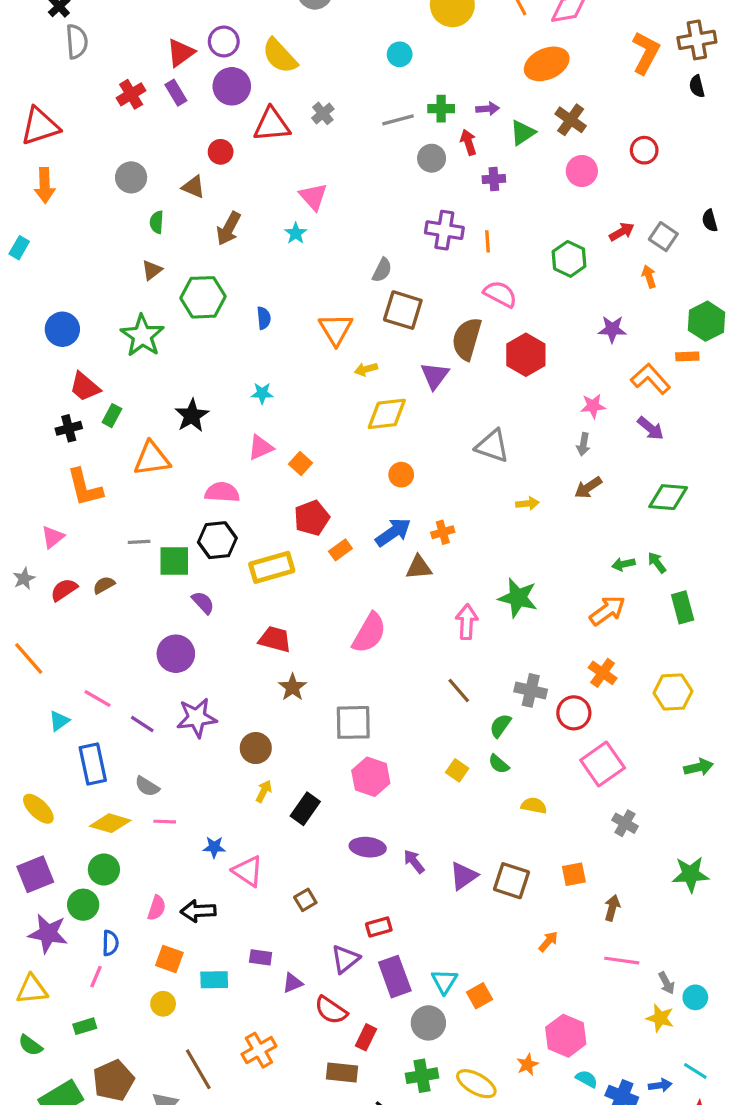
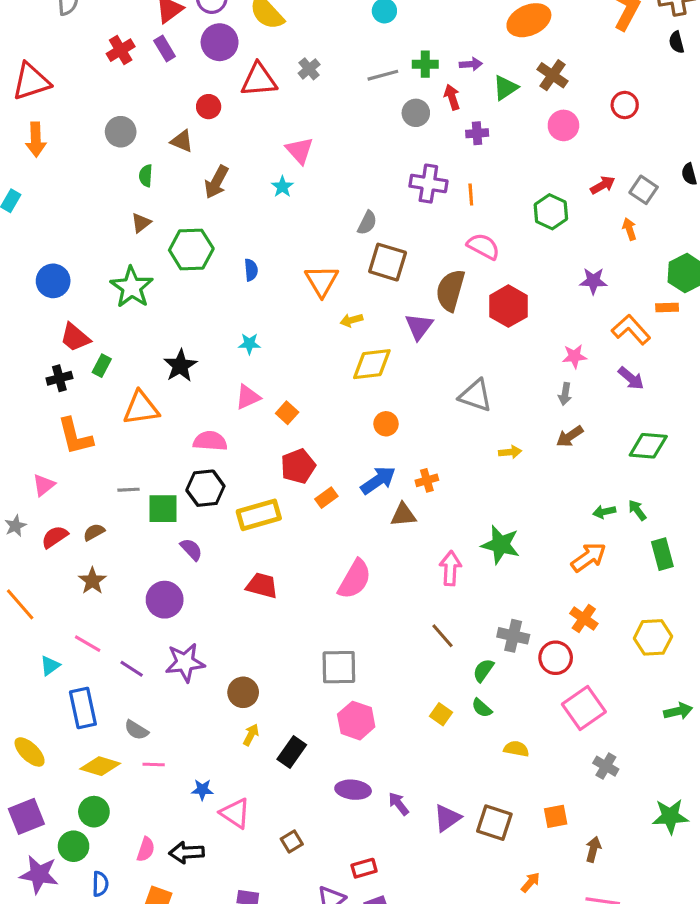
brown star: (293, 687) -> (92, 581), moved

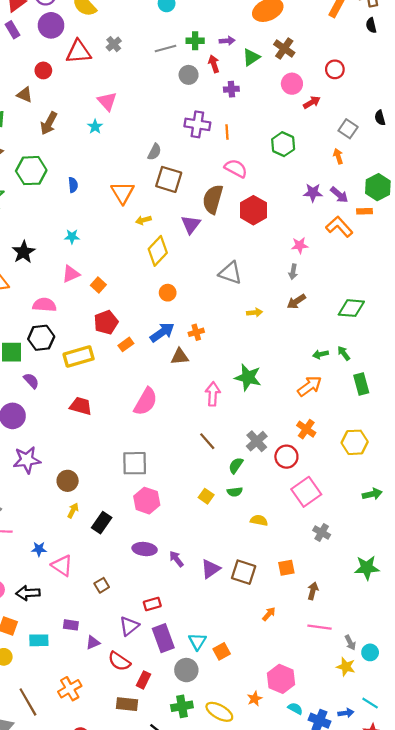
red arrow: (603, 185) -> (312, 102), moved
yellow diamond: (372, 364) -> (158, 251), turned -40
purple arrow: (631, 378) -> (339, 195), moved
gray cross: (513, 636) -> (257, 441), turned 35
green semicircle: (482, 708) -> (235, 492), turned -48

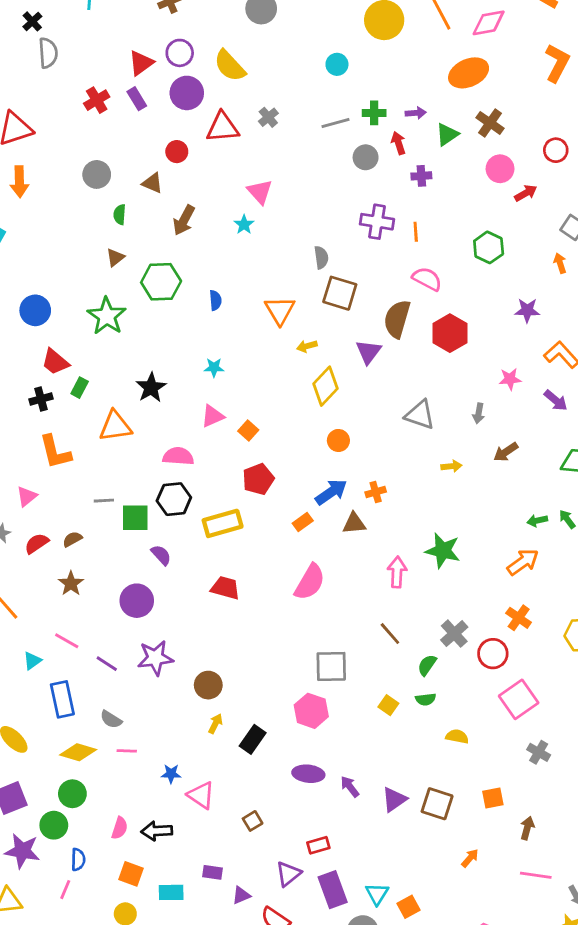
gray semicircle: (154, 152) -> (321, 257), turned -35
purple arrow: (339, 195) -> (556, 400), moved
gray arrow: (293, 272) -> (479, 413), moved
orange rectangle: (126, 344) -> (303, 522), moved
gray square: (135, 463) -> (331, 666), moved

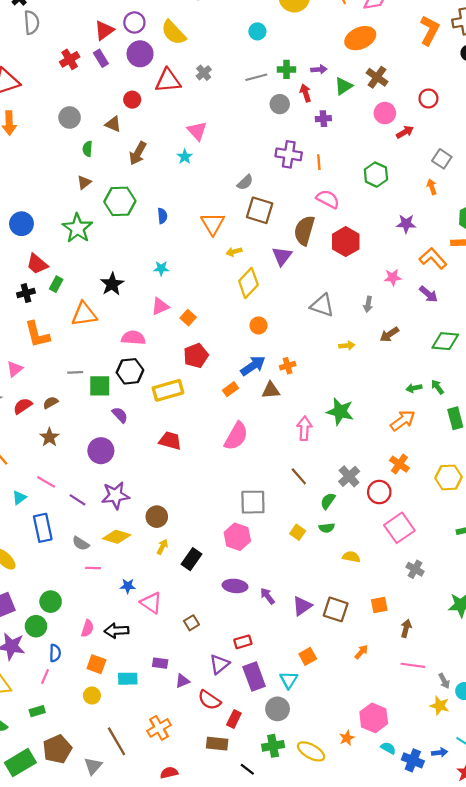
gray semicircle: (321, 257) -> (245, 182), turned 54
yellow diamond: (78, 752) -> (117, 537), moved
orange square: (408, 907) -> (308, 656), moved

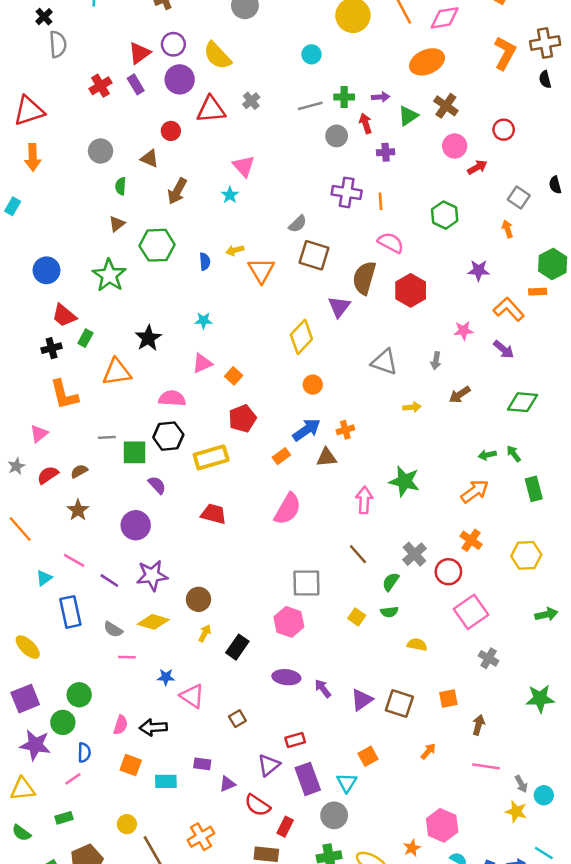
yellow arrow: (234, 252) -> (235, 250), moved
pink line: (45, 676) -> (73, 779), turned 32
yellow circle: (92, 696) -> (127, 824), moved

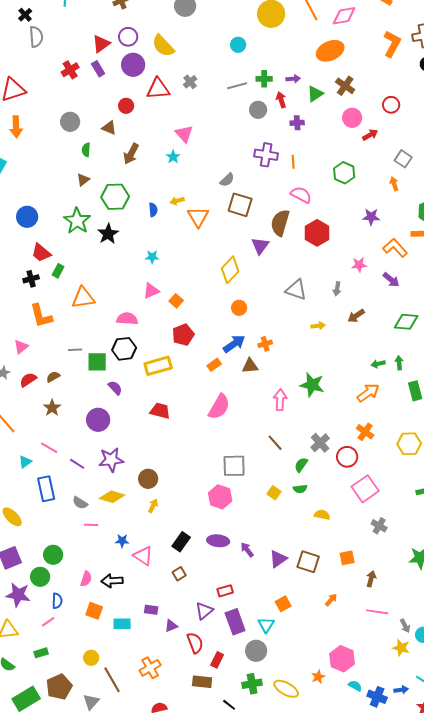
black star: (148, 338) -> (108, 234), moved
green arrow: (514, 454) -> (399, 363), turned 32
black rectangle: (237, 647) -> (181, 542), moved
red semicircle: (257, 805) -> (195, 643), turned -145

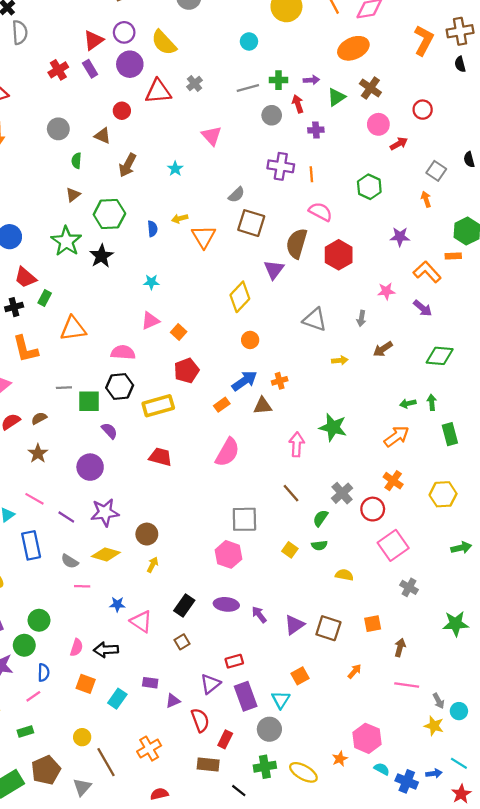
pink triangle: (184, 134) -> (212, 136), moved
cyan rectangle: (122, 624) -> (117, 699), turned -54

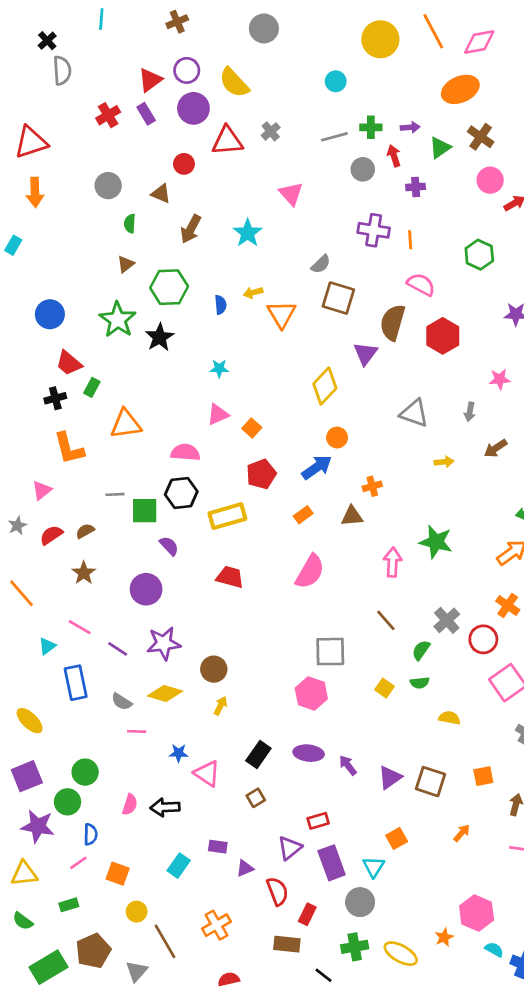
cyan star: (175, 169) -> (248, 233), size x1.5
blue arrow: (244, 381) -> (317, 467), moved
orange square: (86, 684) -> (118, 874), moved

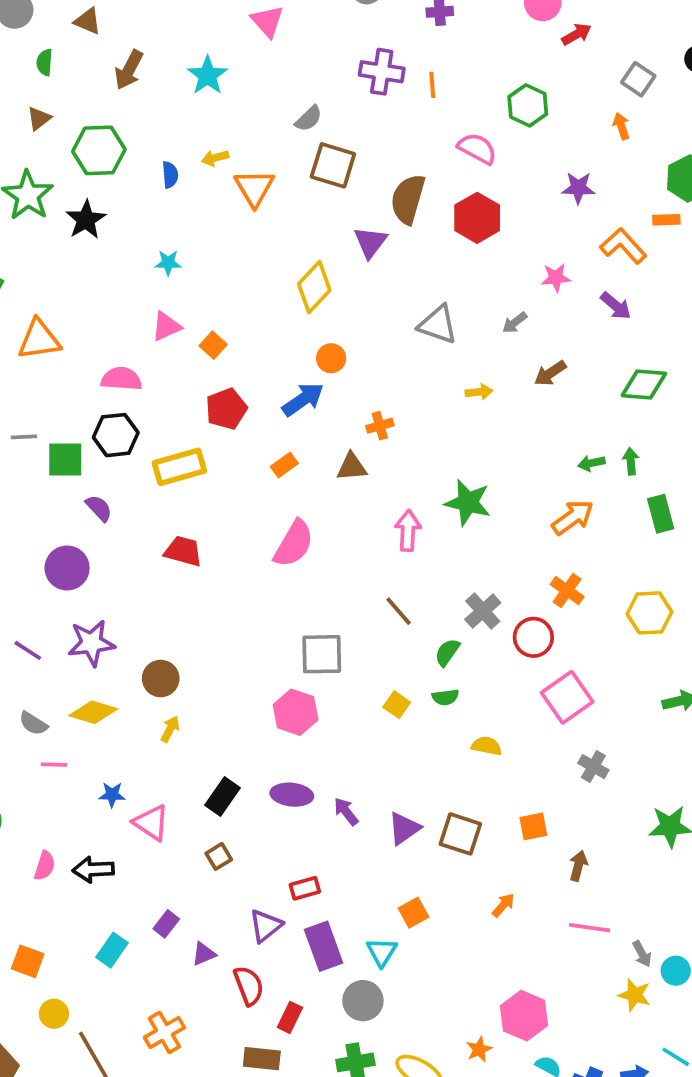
pink semicircle: (421, 284) -> (477, 149), moved
gray arrow: (470, 412) -> (515, 323), turned 42
purple rectangle: (218, 847) -> (166, 924), turned -60

